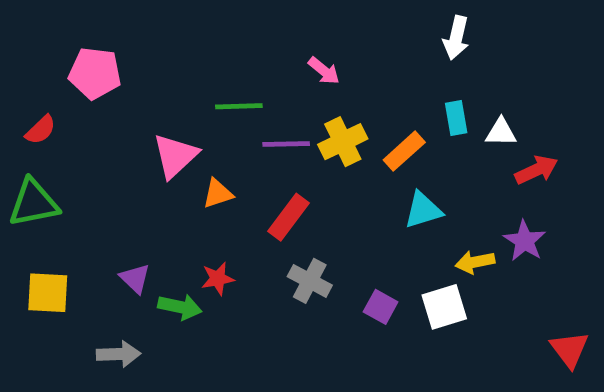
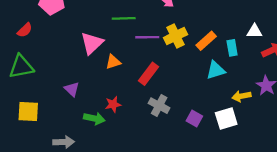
cyan rectangle: (456, 118) -> (232, 48), moved
purple triangle: (135, 279) -> (72, 89), moved

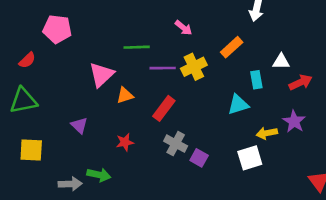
orange rectangle: (206, 41) -> (232, 47), moved
green arrow: (94, 118) -> (99, 175), moved
purple square: (194, 118) -> (199, 158), moved

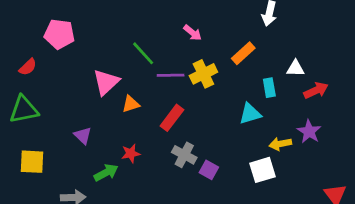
green line: (137, 47) -> (143, 53), turned 50
green arrow: (99, 175) -> (106, 173), moved, turned -40

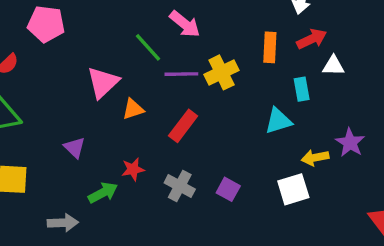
pink arrow: (192, 33) -> (185, 24), moved, size x1.4
orange rectangle: (243, 53) -> (270, 47), turned -45
red arrow: (316, 90) -> (312, 39), moved
gray cross: (184, 155) -> (180, 186), moved

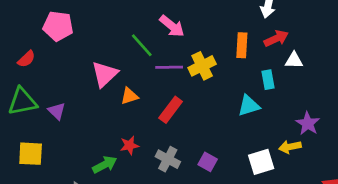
purple triangle: (75, 148) -> (57, 111), moved
yellow arrow: (315, 158) -> (290, 147), moved

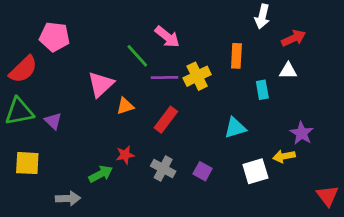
red arrow: (276, 38) -> (294, 38), moved
red semicircle: (26, 59) -> (23, 69), size x1.6
cyan triangle: (249, 106) -> (235, 128), moved

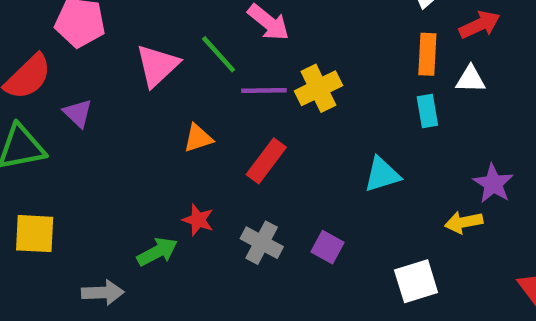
orange rectangle: (236, 56) -> (427, 54), moved
pink triangle: (101, 84) -> (157, 66), moved
purple triangle: (53, 121) -> (78, 113), moved
red star: (125, 155) -> (198, 220), turned 30
white square: (255, 171) -> (416, 281), moved

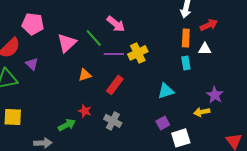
purple square: (328, 247) -> (163, 123), moved, turned 32

